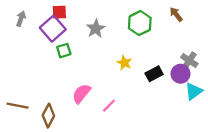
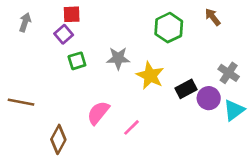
purple square: (53, 29) -> (64, 34), size x0.6
gray star: (96, 29) -> (118, 58), moved, turned 30
yellow star: (124, 63) -> (150, 76), size x1.5
purple circle: (181, 74) -> (209, 98), moved
brown line: (18, 106) -> (21, 102), moved

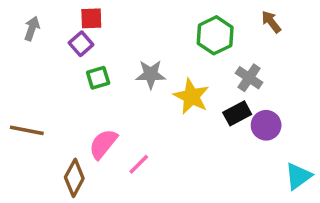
gray cross: (229, 73) -> (249, 78), moved
cyan triangle: (234, 110) -> (298, 176), moved
pink semicircle: (98, 113) -> (103, 144), moved
pink line: (131, 127) -> (139, 164), moved

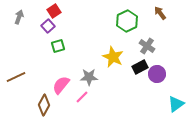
red square: (91, 18) -> (54, 11), turned -32
gray star: (151, 74) -> (89, 77), moved
brown line: (27, 130) -> (16, 77), turned -36

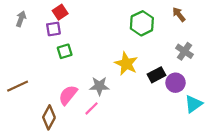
purple square: (48, 26) -> (53, 29), turned 32
gray cross: (147, 46) -> (184, 51), moved
cyan triangle: (176, 104) -> (193, 104), moved

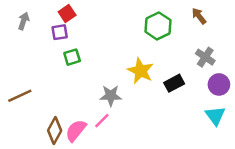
purple circle: (176, 83) -> (219, 84), moved
pink semicircle: (68, 95) -> (76, 131), moved
cyan triangle: (193, 104) -> (215, 116), turned -30

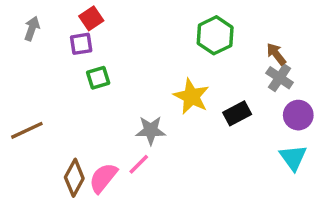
brown arrow: (199, 16) -> (276, 54), moved

